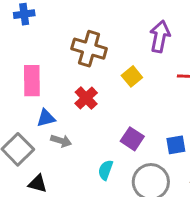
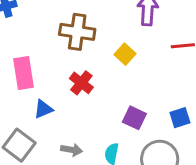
gray arrow: (61, 141) -> (72, 150), moved

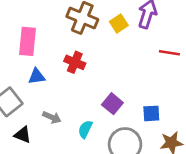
yellow square: (125, 54) -> (119, 24), moved
red cross: (81, 83) -> (75, 62), turned -30

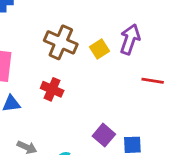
purple square: (112, 104) -> (104, 135), moved

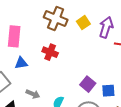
purple arrow: (130, 39) -> (106, 27), moved

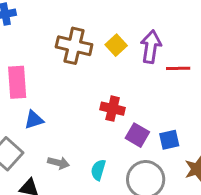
red cross: (50, 52) -> (113, 109), moved

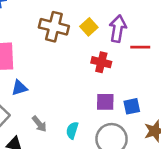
red cross: (113, 109) -> (101, 62), moved
purple square: (137, 135) -> (105, 102), turned -30
gray arrow: (59, 163) -> (39, 124), turned 35

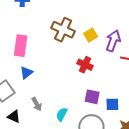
red cross: (101, 62) -> (85, 65), moved
blue triangle: (19, 88) -> (26, 73), turned -32

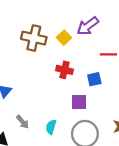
purple arrow: (113, 41) -> (88, 26), moved, turned -135
blue square: (112, 104) -> (94, 79), moved

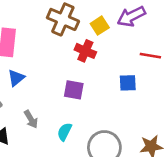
red cross: (64, 70) -> (85, 51), moved
purple square: (79, 102) -> (74, 90), moved

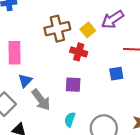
brown cross: (63, 19) -> (57, 29), turned -30
gray arrow: (31, 119) -> (41, 100), moved, size x1.5

